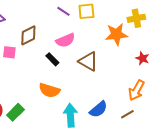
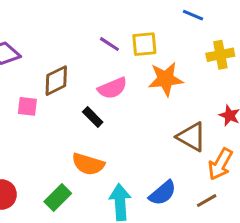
orange star: (116, 34) -> (166, 79), moved
brown triangle: (88, 61) -> (191, 137), moved
green rectangle: (15, 112) -> (58, 198), moved

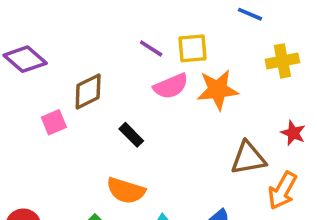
pink semicircle: (112, 88) -> (171, 86), moved
pink square: (27, 106) -> (54, 122), turned -30
brown triangle: (191, 137) -> (248, 158), turned -40

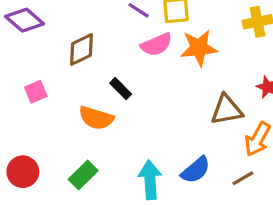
pink square: (54, 122) -> (36, 92), moved
orange semicircle: (126, 191) -> (96, 118), moved

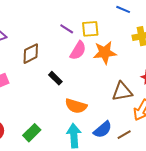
pink semicircle: (156, 45) -> (78, 50), turned -36
orange semicircle: (96, 118) -> (76, 106), moved
brown line: (243, 178) -> (124, 135), moved

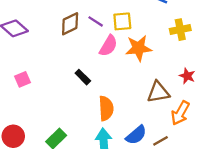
brown diamond: (31, 54) -> (70, 24), moved
orange semicircle: (76, 106) -> (106, 108), turned -110

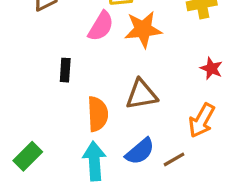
black rectangle: (83, 77) -> (65, 70), turned 49
brown triangle: (158, 92) -> (142, 94), moved

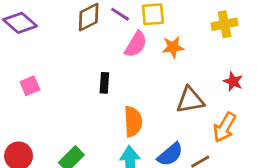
orange star: (143, 29) -> (173, 47), size x0.7
brown triangle: (142, 94) -> (190, 100), moved

